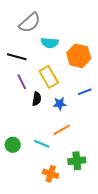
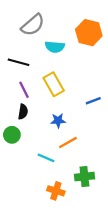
orange hexagon: (79, 56) -> (89, 33), moved
black semicircle: (37, 99) -> (23, 112), moved
blue star: (60, 104) -> (58, 121), moved
green circle: (13, 145) -> (12, 135), moved

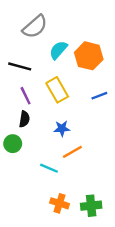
orange hexagon: (89, 33) -> (89, 56), moved
cyan semicircle: (55, 47) -> (58, 50), turned 126
blue line: (93, 101) -> (99, 96), moved
green cross: (84, 177) -> (91, 206), moved

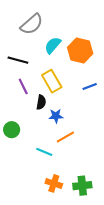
black semicircle: (24, 119) -> (41, 102), moved

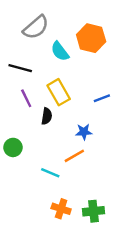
cyan semicircle: (53, 45) -> (60, 51), turned -78
orange hexagon: (80, 51) -> (91, 38), moved
blue star: (56, 116) -> (84, 132), moved

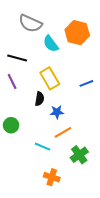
gray semicircle: (36, 27) -> (30, 23), turned 65
purple line: (26, 98) -> (12, 81), moved
blue star: (84, 132) -> (57, 112), moved
green cross: (94, 211) -> (79, 155), moved, turned -30

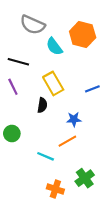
blue star: (57, 112) -> (74, 119), moved
green cross: (79, 155) -> (85, 178), moved

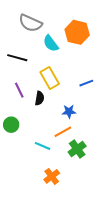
purple line: (13, 87) -> (19, 90), moved
green cross: (85, 178) -> (77, 149), moved
orange cross: (55, 189) -> (52, 176), turned 35

